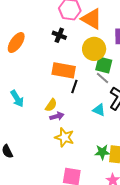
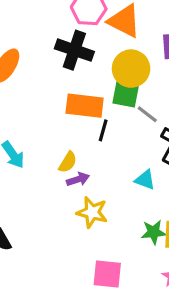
black cross: (59, 35) -> (74, 50), size x1.6
green square: (104, 65) -> (126, 94), moved
cyan triangle: (99, 110) -> (145, 180), moved

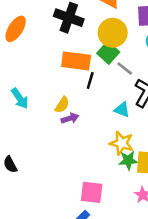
green square: (126, 94) -> (108, 53), turned 30
cyan triangle: (145, 180) -> (122, 110), moved
yellow star: (92, 212) -> (122, 143), moved

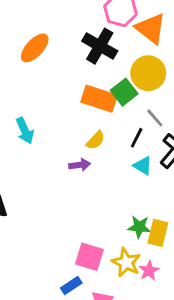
green square: (108, 53) -> (124, 92), moved
black line: (90, 81) -> (137, 138), moved
yellow semicircle: (62, 105) -> (96, 140), moved
yellow star: (122, 143) -> (126, 263), moved

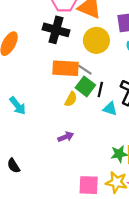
green square: (124, 92) -> (85, 86), moved
gray line: (155, 118) -> (85, 70), moved
purple arrow: (80, 165) -> (66, 137), moved

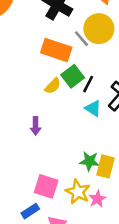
gray line: (85, 70) -> (82, 39), moved
purple arrow: (66, 137) -> (36, 126), turned 96

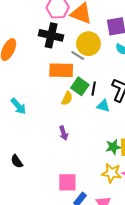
pink square: (46, 186) -> (67, 182), moved

